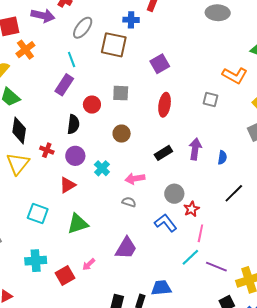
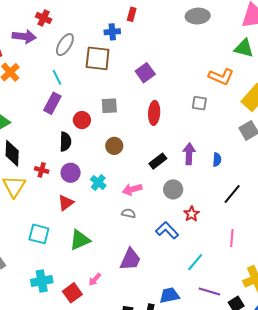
gray circle: (174, 194) -> (173, 189), moved
pink line: (200, 233) -> (232, 238), moved
purple line: (216, 267) -> (209, 291), moved

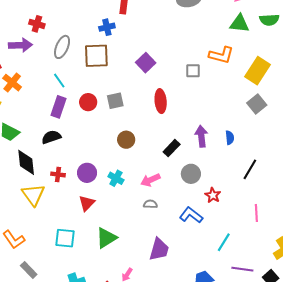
gray square: (199, 103) -> (193, 71), moved
red circle: (82, 120) -> (88, 102), moved
black semicircle: (65, 142) -> (51, 137), moved, turned -102

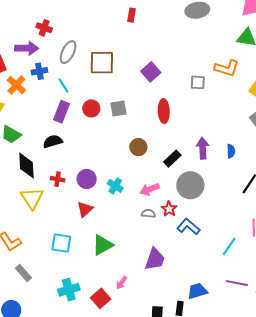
blue cross: (107, 27) -> (39, 71), moved
brown circle: (126, 140) -> (138, 147), moved
gray circle: (191, 174) -> (190, 185), size x1.4
red star: (213, 195) -> (169, 209), moved
cyan line: (224, 242) -> (229, 247), moved

